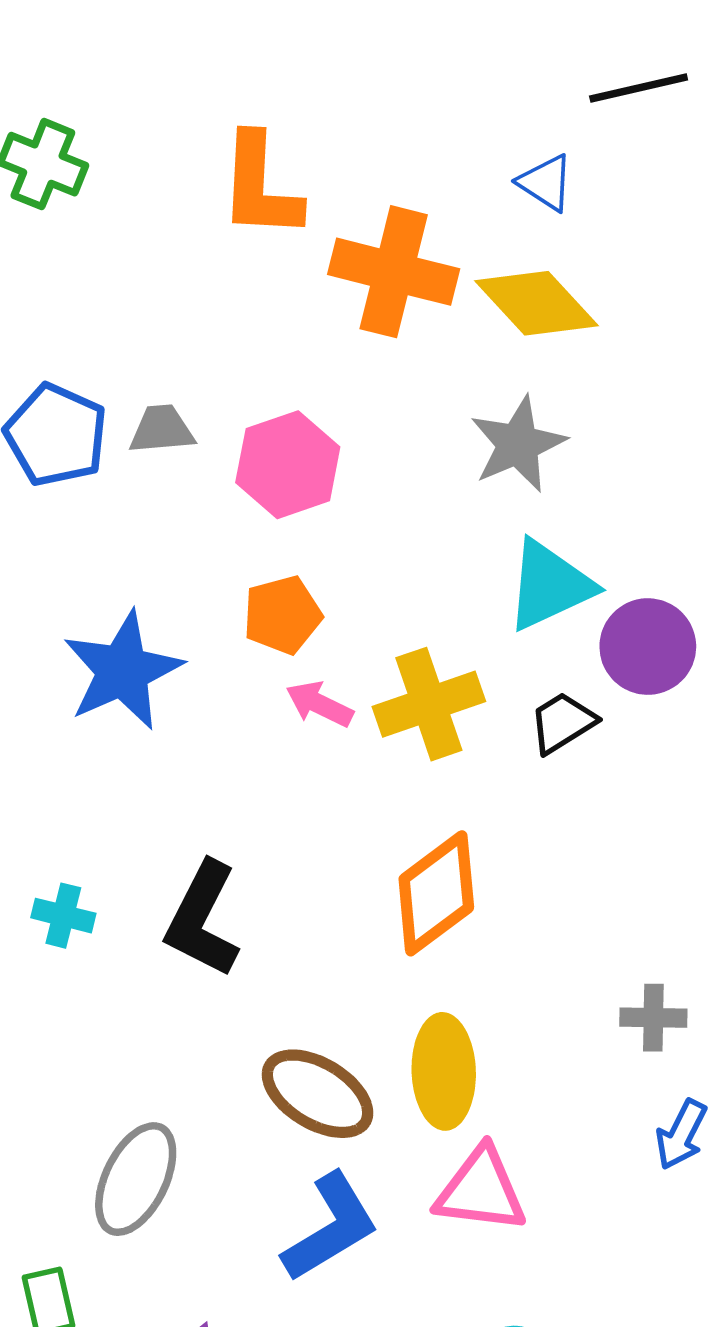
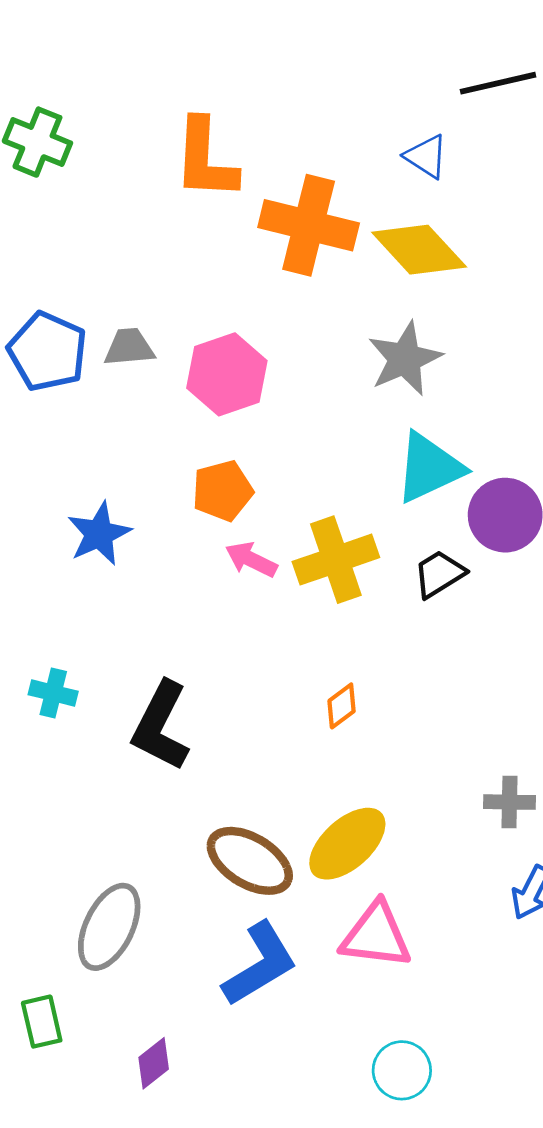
blue star: (123, 671) -> (99, 534), size x0.7
orange diamond: (436, 893) -> (342, 706), size x0.5
cyan cross: (63, 916) -> (53, 693), moved
yellow ellipse: (444, 1071) -> (347, 844), turned 50

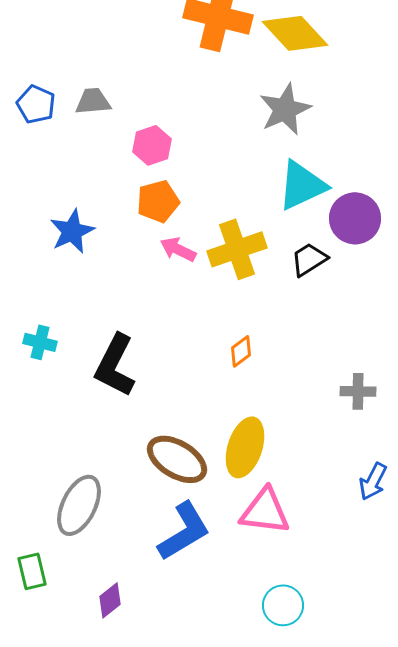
blue pentagon: (47, 352) -> (36, 104), size x0.7
pink hexagon: (227, 374) -> (152, 145), moved, size x0.7
gray cross: (509, 802) -> (358, 391), moved
yellow ellipse: (347, 844) -> (245, 447), turned -30

